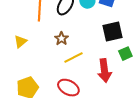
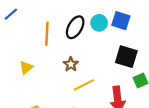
black square: (112, 32) -> (126, 57), turned 30

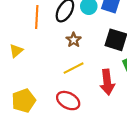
brown star: (71, 64) -> (74, 40), moved

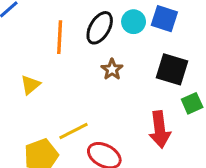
yellow line: (74, 68) -> (73, 131), moved

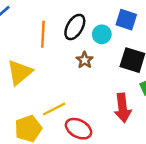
cyan circle: (134, 22) -> (102, 34), moved
yellow triangle: (30, 85) -> (20, 72), size x1.6

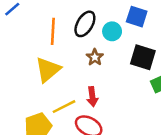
yellow triangle: (20, 72) -> (48, 70), moved
red arrow: (123, 108) -> (92, 97), moved, size x0.7

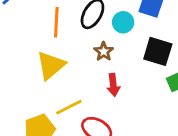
red arrow: (92, 97) -> (113, 85), moved

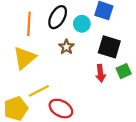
red arrow: (113, 85) -> (101, 73), moved

